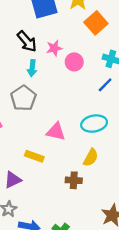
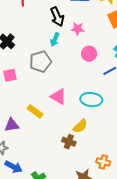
pink circle: (74, 62) -> (89, 54), moved
brown cross: (74, 180) -> (69, 142), moved

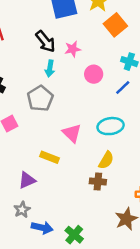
pink triangle: (58, 97) -> (72, 133), turned 30

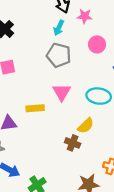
gray pentagon: (40, 98) -> (59, 55), moved, turned 30
yellow rectangle: (49, 157) -> (35, 108), turned -42

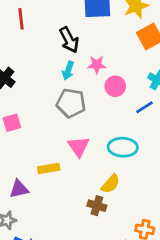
pink star: (85, 16) -> (97, 65), moved

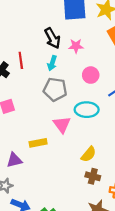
red line: (21, 19) -> (21, 60), moved
pink star: (97, 65) -> (76, 46), moved
cyan ellipse: (123, 147) -> (87, 110), moved
brown cross: (97, 206) -> (93, 176), moved

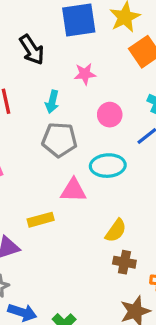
black arrow: (52, 38) -> (32, 50), moved
pink triangle: (62, 125) -> (73, 190), turned -48

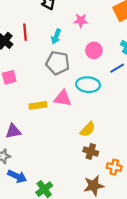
yellow rectangle: (41, 220) -> (38, 105), moved

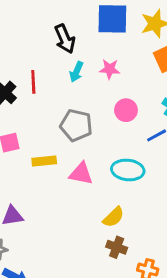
cyan arrow: (56, 36) -> (76, 72), moved
cyan ellipse: (88, 85) -> (128, 170), moved
yellow rectangle: (38, 105) -> (44, 161), moved

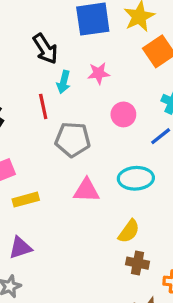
red line: (33, 82) -> (43, 106), moved
yellow rectangle: (44, 161) -> (26, 200), moved

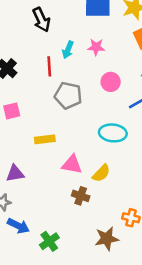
black arrow: (45, 49) -> (41, 20), moved
pink triangle: (86, 190) -> (72, 164), moved
yellow rectangle: (26, 200) -> (45, 139), moved
brown cross: (137, 263) -> (81, 196), moved

